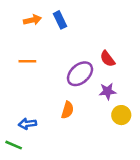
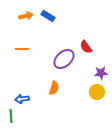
blue rectangle: (60, 20) -> (48, 16), turned -32
purple star: (107, 91) -> (101, 73), moved
green line: (14, 145) -> (11, 116), turned 64

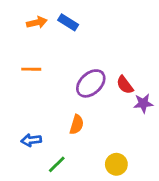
red semicircle: (86, 47) -> (125, 85), moved
yellow circle: (97, 92) -> (116, 164), moved
green line: (11, 116) -> (57, 164), moved, turned 48

